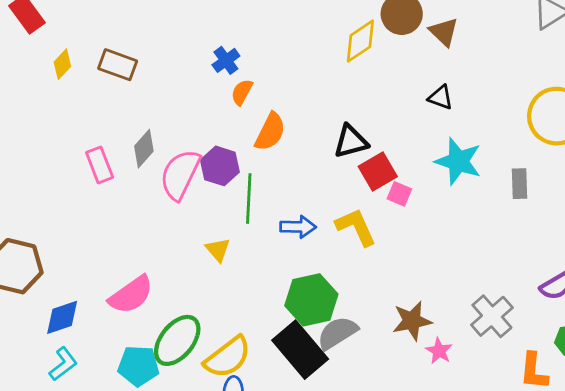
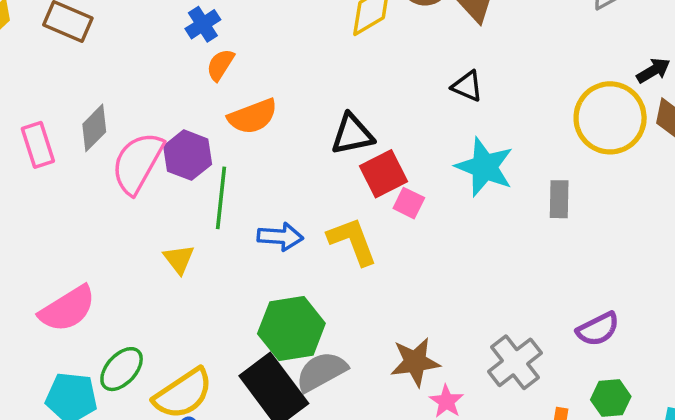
orange semicircle: (270, 132) -> (253, 116), turned 39
green ellipse: (177, 340) -> (122, 369), size x0.7

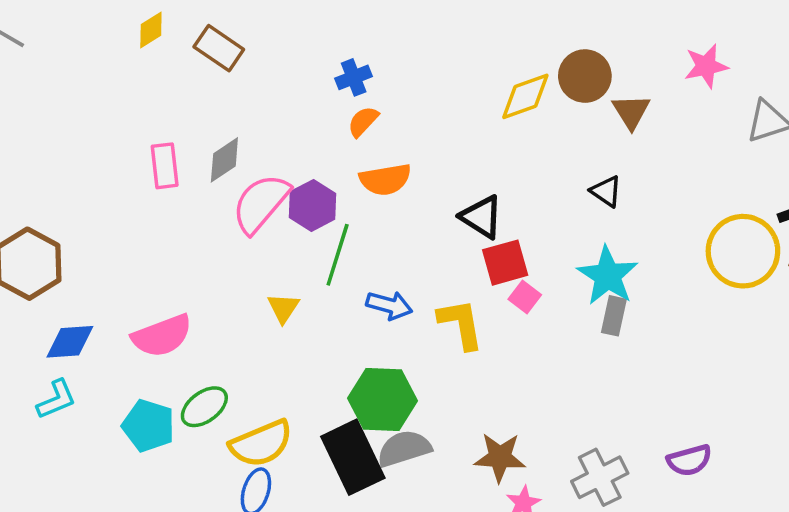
black triangle: (352, 134) -> (482, 217), turned 33
gray rectangle: (559, 199) -> (614, 316), moved

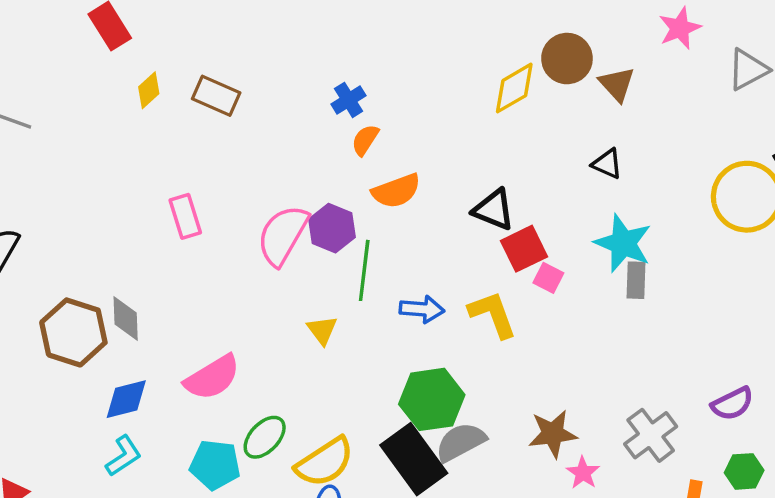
gray diamond: (224, 160) -> (126, 318), moved, turned -48

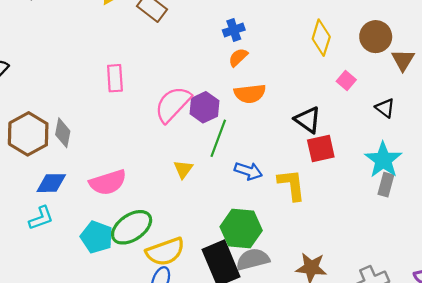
yellow diamond: (514, 88) -> (321, 38), moved, turned -56
pink square: (548, 278) -> (346, 81), moved
green ellipse: (265, 437) -> (132, 227), size x1.4

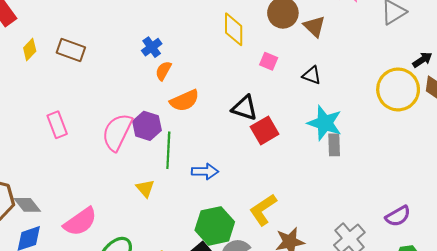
gray diamond: (63, 133) -> (27, 205), moved, turned -32
yellow L-shape: (292, 185) -> (263, 210), moved, turned -100

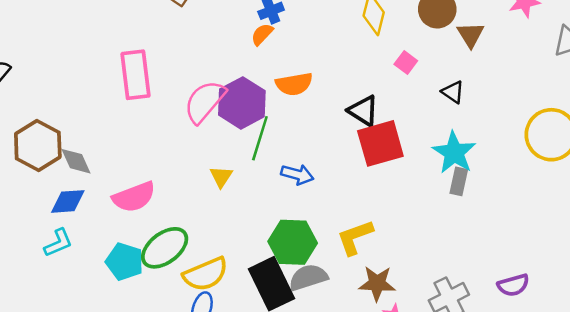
orange semicircle: (163, 71) -> (262, 34), moved
pink rectangle: (57, 125) -> (135, 75), size x1.5
purple hexagon: (147, 126) -> (242, 103), size x1.4
red square: (265, 130) -> (380, 143), size x1.4

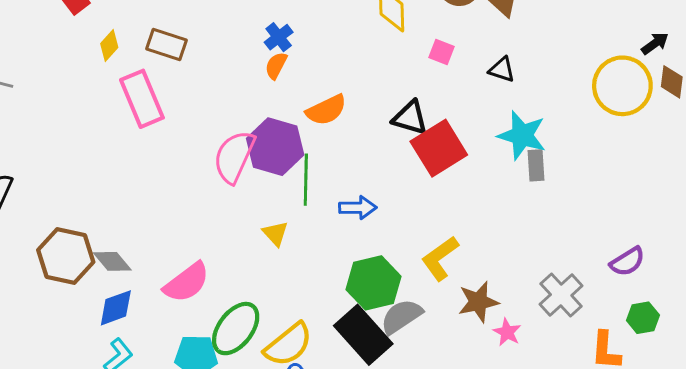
pink rectangle: (135, 75) -> (142, 99), moved

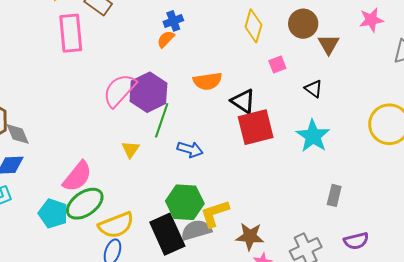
pink square: (442, 52) -> (277, 65), turned 30
orange semicircle: (326, 110) -> (207, 81), moved
gray rectangle: (536, 165) -> (334, 195), moved
yellow L-shape: (440, 258) -> (215, 213), moved
pink semicircle: (187, 282) -> (77, 176), moved, turned -32

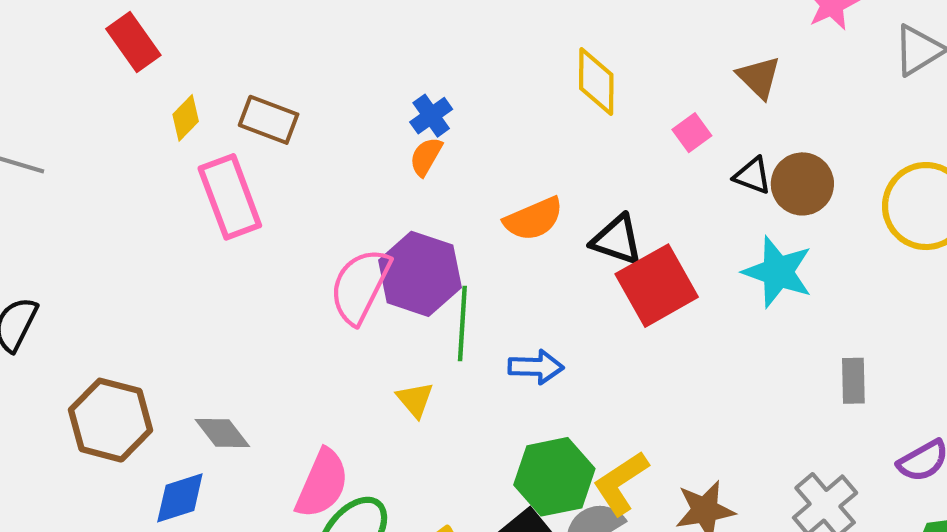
brown circle: (303, 24) -> (802, 184), moved
pink square: (277, 65) -> (692, 133), moved
gray diamond: (18, 134) -> (222, 433), moved

